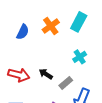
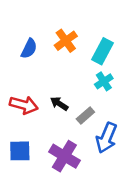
cyan rectangle: (79, 22) -> (103, 51), moved

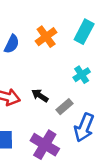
cyan rectangle: (103, 51) -> (84, 32), moved

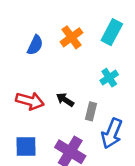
gray rectangle: (64, 107) -> (91, 111), turned -35

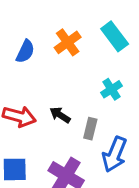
cyan rectangle: (112, 32) -> (115, 36), turned -65

